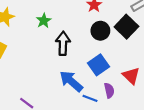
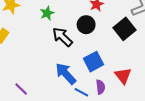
black circle: (100, 31) -> (86, 25), moved
black arrow: (63, 43) -> (62, 37), turned -55

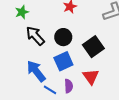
black circle: (86, 25) -> (63, 37), moved
black square: (124, 29) -> (93, 47), moved

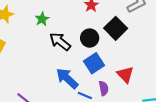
black square: (93, 47) -> (116, 28), moved

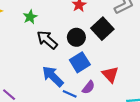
purple semicircle: (104, 88) -> (88, 87), turned 48

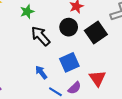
black circle: (76, 37) -> (69, 27), moved
blue arrow: (53, 76) -> (41, 72), size x0.6

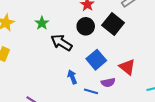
blue arrow: (41, 72) -> (72, 77), turned 32
purple semicircle: (75, 88) -> (108, 82), turned 48

